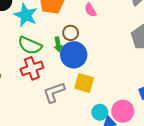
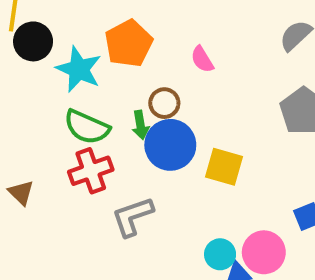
yellow square: (84, 83) -> (224, 167), moved

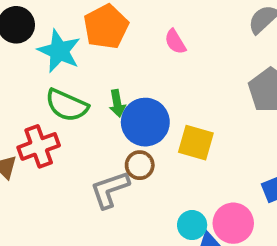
brown circle: (164, 103) -> (140, 165), moved
red cross: (91, 171) -> (39, 146), moved

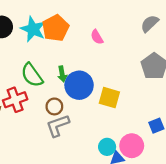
cyan star: (59, 51) -> (33, 29), moved
green semicircle: (67, 105) -> (32, 75), turned 30
brown circle: (140, 165) -> (54, 106), moved

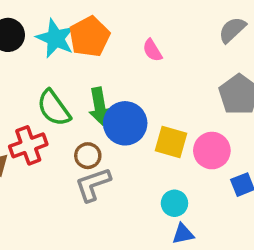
green arrow: (62, 74) -> (100, 106), size x1.5
pink circle: (132, 146) -> (212, 151), moved
cyan circle: (107, 147) -> (174, 203), moved

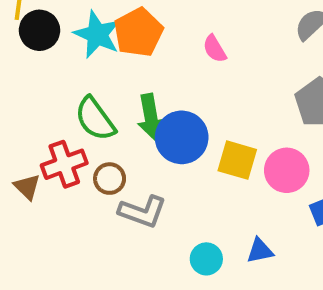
brown circle: (88, 156) -> (110, 179), moved
gray L-shape: (93, 185) -> (142, 212), turned -141
cyan circle: (174, 203) -> (206, 259), moved
blue triangle: (183, 234) -> (260, 251), moved

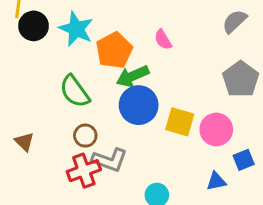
orange pentagon: (138, 32) -> (114, 50), moved
green arrow: (151, 117) -> (133, 76), moved, turned 76
red cross: (64, 164) -> (84, 171), moved
blue triangle: (260, 251) -> (216, 181), moved

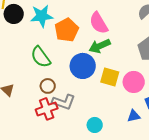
cyan star: (76, 29) -> (42, 16), turned -30
pink semicircle: (163, 40) -> (99, 23), size x1.6
green arrow: (133, 76) -> (100, 46), moved

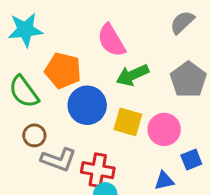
orange pentagon: (67, 30) -> (63, 71), moved, turned -30
green arrow: (100, 46) -> (132, 75), moved
red cross: (47, 109) -> (98, 170), moved, turned 30

